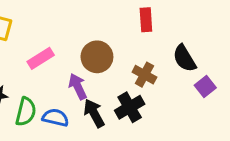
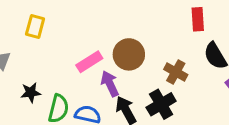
red rectangle: (146, 20) -> (198, 19), moved
pink rectangle: (41, 58) -> (89, 62), moved

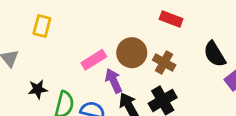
red rectangle: (198, 19) -> (171, 19), moved, turned -65
brown cross: (176, 72) -> (164, 63), moved

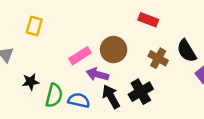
brown cross: (164, 63) -> (158, 58), moved
purple arrow: (114, 81) -> (97, 74), turned -50

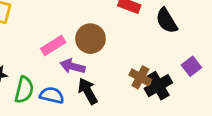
black semicircle: (187, 51) -> (167, 21), moved
brown cross: (158, 58) -> (140, 77), moved
black cross: (141, 92) -> (158, 86), moved

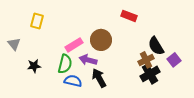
black semicircle: (167, 21) -> (156, 46), moved
brown cross: (140, 77) -> (146, 60), moved, turned 35
green semicircle: (24, 90) -> (65, 64), moved

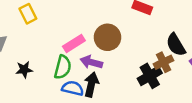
yellow rectangle: (37, 21) -> (28, 14), turned -42
black cross: (150, 74) -> (150, 76), moved
black arrow: (99, 78) -> (91, 85), moved, turned 42

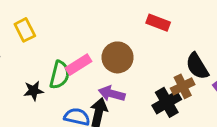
purple arrow: (91, 62) -> (112, 94), moved
green semicircle: (63, 67) -> (60, 75), moved
black star: (24, 70) -> (34, 91), moved

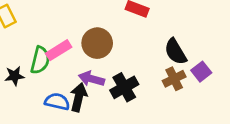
brown cross: (183, 86) -> (174, 79), moved
black cross: (167, 102) -> (124, 87), moved

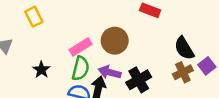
green semicircle: (40, 60) -> (81, 68), moved
black star: (14, 76) -> (41, 70), turned -30

